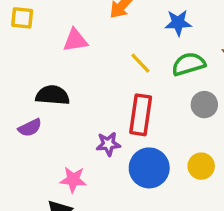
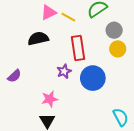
pink triangle: (75, 40) -> (48, 12), moved
black semicircle: (53, 95) -> (38, 38), moved
yellow circle: (201, 166) -> (118, 49), moved

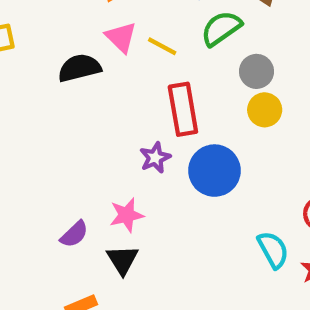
pink triangle: (48, 12) -> (121, 37), turned -49
black semicircle: (38, 38) -> (79, 68), moved
purple semicircle: (14, 76) -> (74, 234), moved

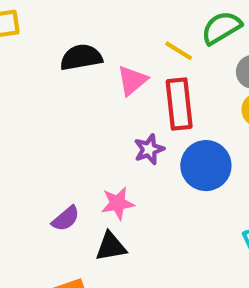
pink triangle: (121, 37) -> (132, 80), moved, turned 32
yellow line: (162, 46) -> (179, 51), moved
black triangle: (122, 260) -> (111, 247), turned 48

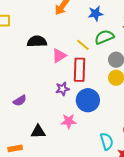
pink star: (118, 203) -> (69, 121), moved
purple semicircle: (66, 219) -> (20, 101), moved

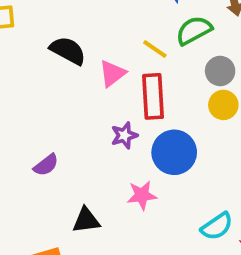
black semicircle: (37, 41) -> (68, 51), turned 36
cyan semicircle: (107, 141) -> (217, 226), turned 78

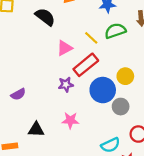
black semicircle: (68, 51) -> (45, 17), moved
gray circle: (220, 71) -> (121, 107), moved
red rectangle: (153, 96) -> (86, 65), turned 45
blue circle: (174, 152) -> (103, 90), moved

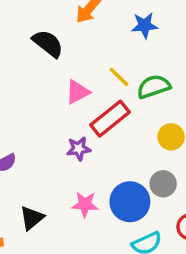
green semicircle: (115, 31) -> (154, 87), moved
blue circle: (103, 90) -> (130, 202), moved
black triangle: (36, 130) -> (32, 218), turned -42

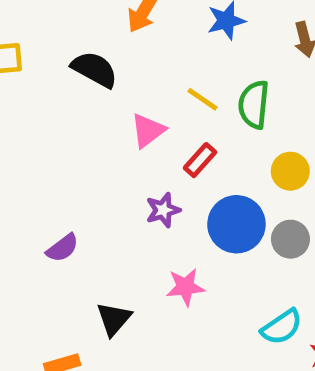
green semicircle: (154, 87) -> (254, 105), turned -56
red rectangle: (110, 119) -> (200, 160), size x0.6
blue circle: (130, 202) -> (236, 224), moved

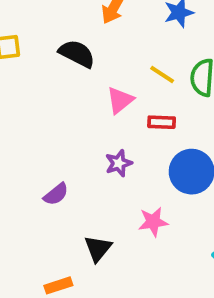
red rectangle: (200, 160) -> (162, 122), turned 52
purple star: (163, 210) -> (119, 163), moved

